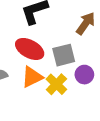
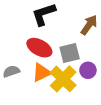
yellow cross: (56, 84) -> (63, 79), size x1.4

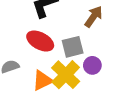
orange triangle: (42, 72) -> (42, 80), moved

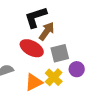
brown arrow: (94, 17) -> (47, 31), moved
yellow cross: (66, 75) -> (54, 77), size x0.7

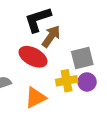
gray square: (60, 53) -> (82, 58), moved
yellow cross: (54, 77) -> (67, 81), moved, turned 36

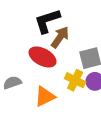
yellow cross: (67, 81) -> (75, 80), turned 36

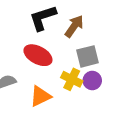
brown arrow: (60, 37) -> (74, 26), moved

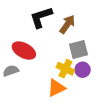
red ellipse: (38, 55) -> (24, 51), moved
orange triangle: (40, 96) -> (56, 88), moved

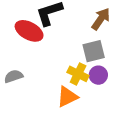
brown arrow: (67, 24) -> (101, 19), moved
red ellipse: (24, 51) -> (29, 31), moved

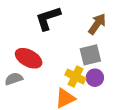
red ellipse: (29, 31) -> (29, 58), moved

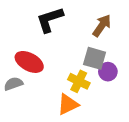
gray square: (90, 55) -> (95, 58), turned 30
purple circle: (95, 78) -> (108, 72), moved

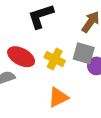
yellow cross: (79, 81) -> (55, 59), moved

